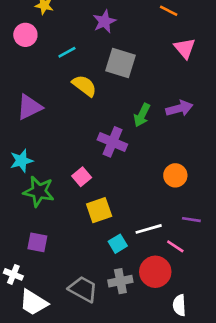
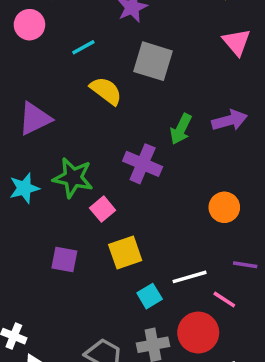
green star: (39, 191) -> (73, 178), moved
purple square: (37, 242) -> (64, 260), moved

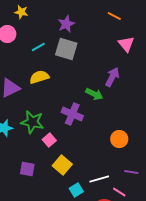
gray square: (153, 61) -> (66, 49), moved
yellow semicircle: (106, 91) -> (39, 77), moved, turned -54
purple arrow: (230, 120) -> (112, 77), moved, turned -48
green arrow: (181, 129) -> (94, 94), turned -90
yellow square: (125, 253) -> (62, 165), turned -30

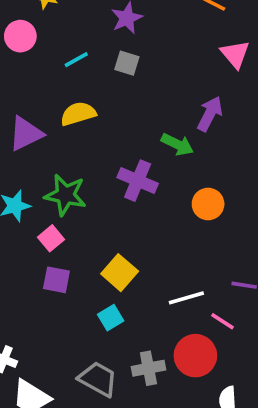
gray square: (66, 49) -> (127, 63), size x0.6
orange circle: (119, 139) -> (208, 204), moved
pink square: (49, 140) -> (51, 238), moved
cyan square: (76, 190) -> (111, 318), moved

